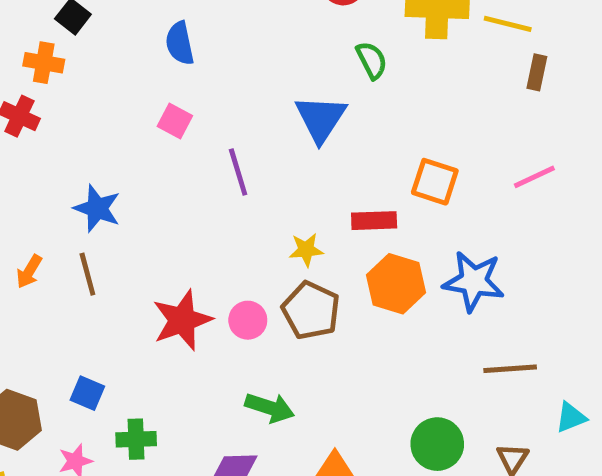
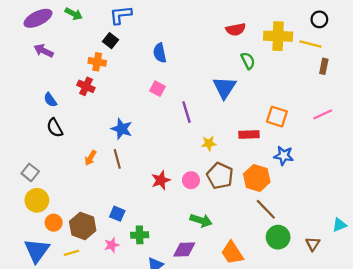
yellow star: (306, 250) -> (209, 143), moved
blue star: (474, 281) -> (284, 156), moved, size x0.7
orange hexagon: (396, 284) -> (257, 178), moved
red star: (182, 320) -> (161, 180), size x0.7
brown line: (510, 369) -> (266, 209), moved, turned 50

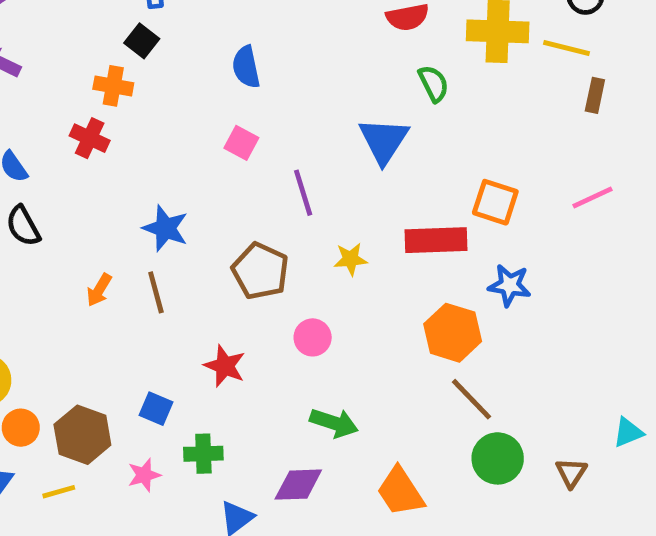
red rectangle: (249, 134) -> (436, 240), size x1.4
brown pentagon: (220, 176) -> (260, 271), moved
red star: (161, 180) -> (225, 366), moved, turned -30

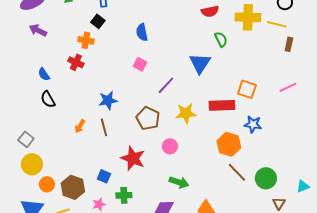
purple line: (303, 193) -> (166, 85), turned 60
blue star: (165, 228) -> (108, 100), turned -30
yellow star: (351, 259) -> (186, 113), size x1.5
red star: (225, 366) -> (133, 158), size x1.4
green circle: (498, 458) -> (266, 178), moved

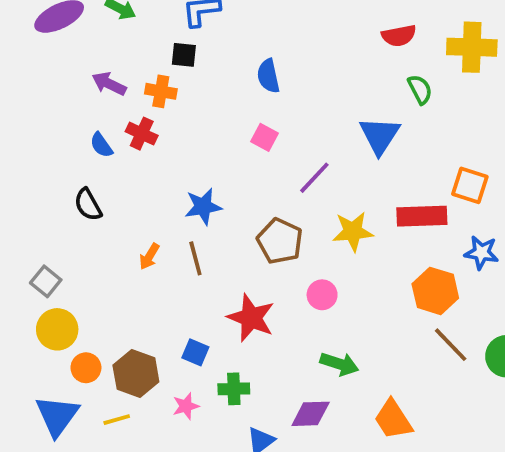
black square: (98, 21) -> (184, 55), turned -32
purple arrow: (38, 30) -> (109, 84), moved
blue semicircle: (44, 74) -> (101, 145), moved

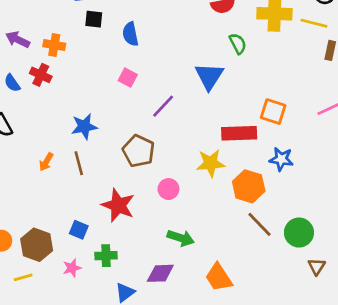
black square: (184, 55) -> (94, 19), moved
yellow star: (353, 231) -> (211, 163), moved

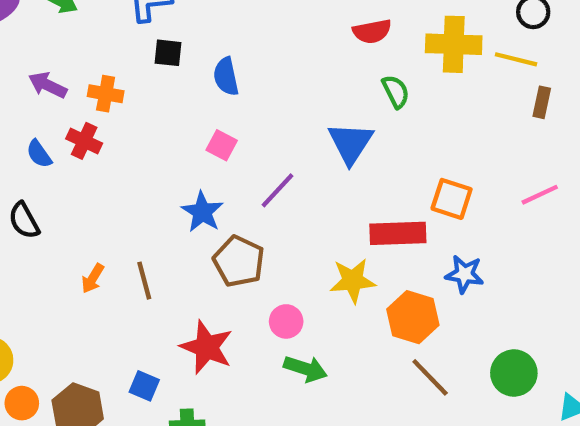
blue star: (84, 127) -> (202, 212), moved, turned -30
green circle: (299, 233) -> (514, 373), moved
green arrow: (181, 238) -> (305, 369), moved

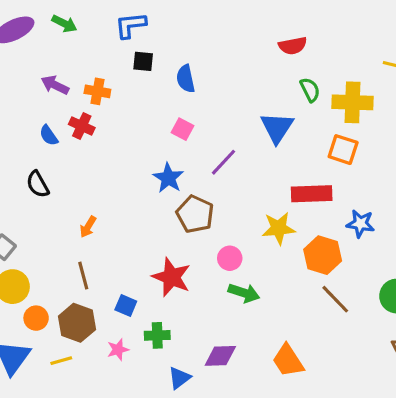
yellow cross: (454, 44) -> (353, 102), moved
orange square: (452, 199) -> (343, 150), moved
brown line: (144, 281) -> (83, 276), moved

